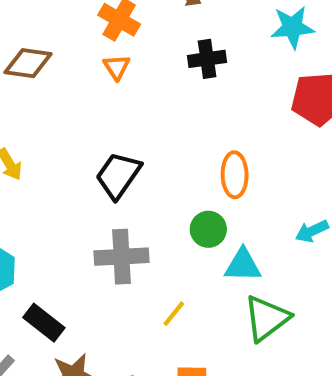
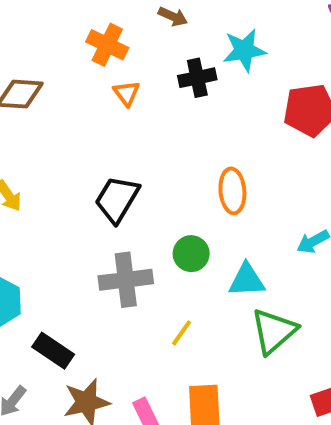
cyan star: (292, 27) -> (244, 50), moved
orange triangle: (117, 67) -> (126, 93), moved
green circle: (208, 229) -> (191, 254), moved

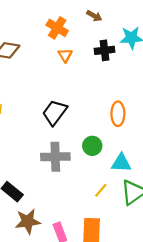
yellow line: (181, 333) -> (101, 190), moved

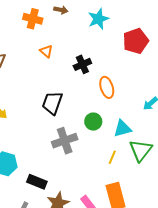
orange cross: (57, 28) -> (33, 19), moved
black cross: (104, 50) -> (82, 64), moved

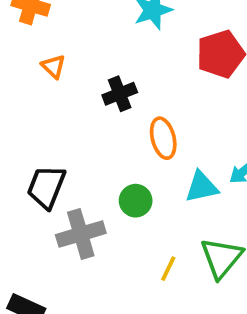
black trapezoid: (52, 103) -> (46, 187), moved
cyan triangle: (122, 129) -> (202, 187), moved

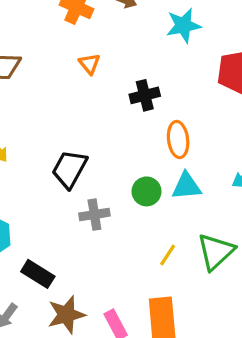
cyan triangle: (202, 187) -> (186, 186), moved
gray cross: (81, 234) -> (94, 215), size x0.7

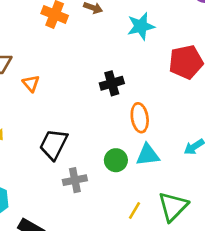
orange triangle: (90, 64) -> (31, 83), moved

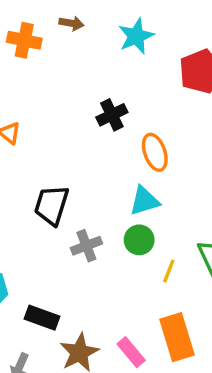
cyan triangle: (148, 155) -> (144, 201), moved
green circle: (116, 160) -> (139, 240), moved

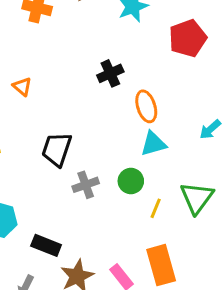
cyan triangle: (144, 201) -> (153, 144), moved

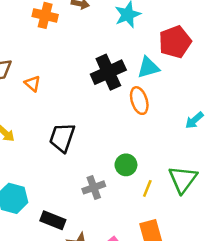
black cross: (110, 73) -> (108, 72), size x1.5
cyan triangle: (153, 144) -> (148, 67), moved
gray cross: (86, 185) -> (94, 187), moved

